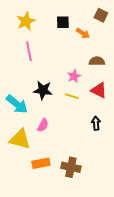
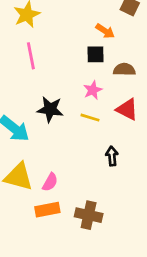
black square: (63, 22) -> (95, 54), moved
black arrow: (96, 123) -> (112, 156), moved
pink semicircle: (43, 125) -> (50, 182), moved

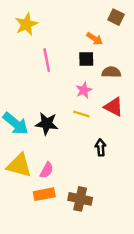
pink line: (31, 56) -> (47, 60), moved
black star: (50, 109) -> (47, 124), moved

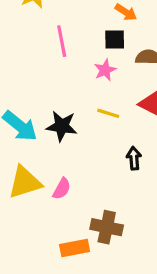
pink star: (84, 90) -> (105, 70), moved
yellow triangle: (19, 165) -> (25, 182), turned -32
orange rectangle: (44, 194) -> (75, 248), moved

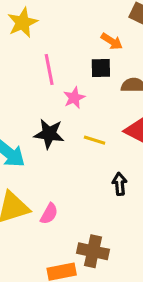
pink star: (105, 70) -> (74, 98), moved
black star: (62, 126) -> (49, 134), moved

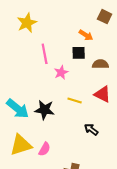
black star: (49, 134) -> (45, 110), moved
black arrow: (120, 184) -> (91, 129), turned -48

